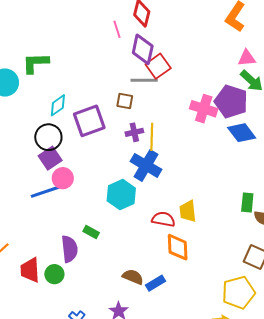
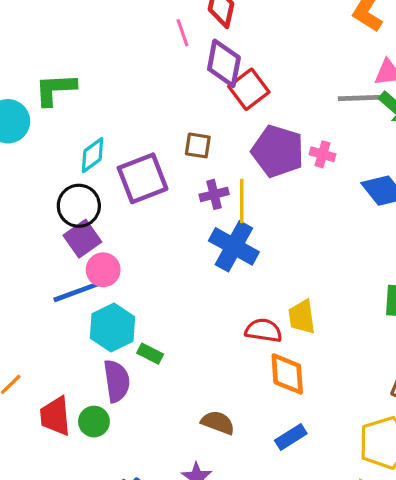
gray line: (144, 80) -> (359, 98), moved
purple pentagon: (231, 101) -> (278, 151), moved
pink cross: (204, 109) -> (322, 154), size x0.6
cyan hexagon: (121, 195) -> (112, 328), moved
blue rectangle: (155, 283) -> (291, 437), moved

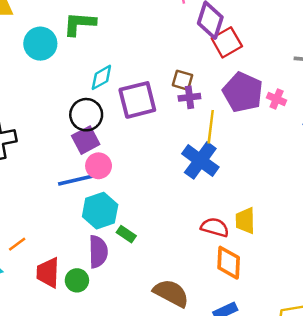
purple cross: (214, 194) -> (189, 97), moved
brown semicircle: (218, 423) -> (171, 293), size x1.4

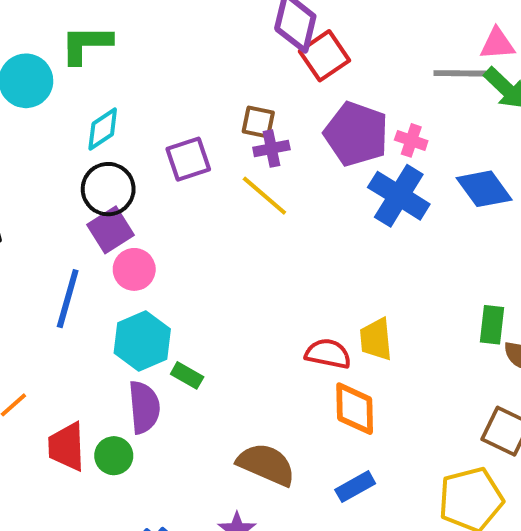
cyan diamond: (101, 77) -> (103, 129), moved
purple square: (137, 100) -> (188, 159), size x0.7
yellow line: (211, 127) -> (264, 196), moved, turned -52
blue cross: (200, 160) -> (399, 196), moved
blue line: (76, 180) -> (68, 299), moved, turned -57

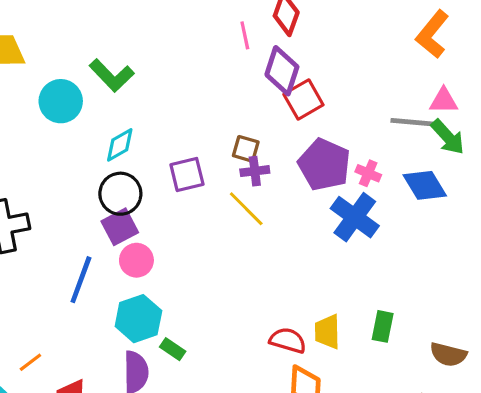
green L-shape: (86, 44) -> (112, 75), turned -138
blue diamond: (484, 189) -> (425, 185), moved
green rectangle: (492, 325) -> (383, 326), moved

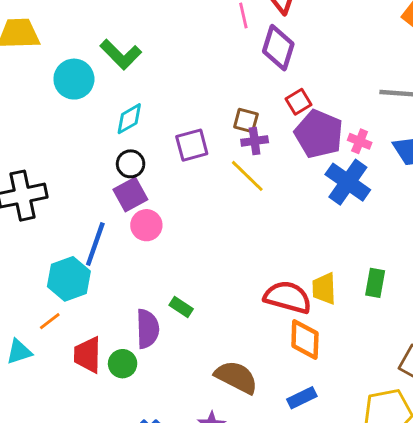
red square: (303, 100) -> (298, 102), moved, size x0.7
black circle: (120, 194) -> (131, 164), size x0.7
cyan hexagon: (138, 319) -> (69, 279), moved
red semicircle: (288, 340) -> (288, 297), size x1.4

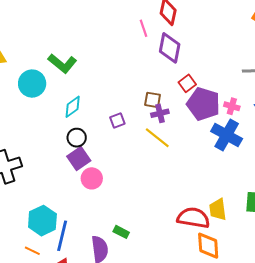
purple square: (192, 145) -> (117, 121), size x0.7
blue line: (95, 244) -> (62, 236), moved
orange line: (50, 321) -> (32, 251), turned 70

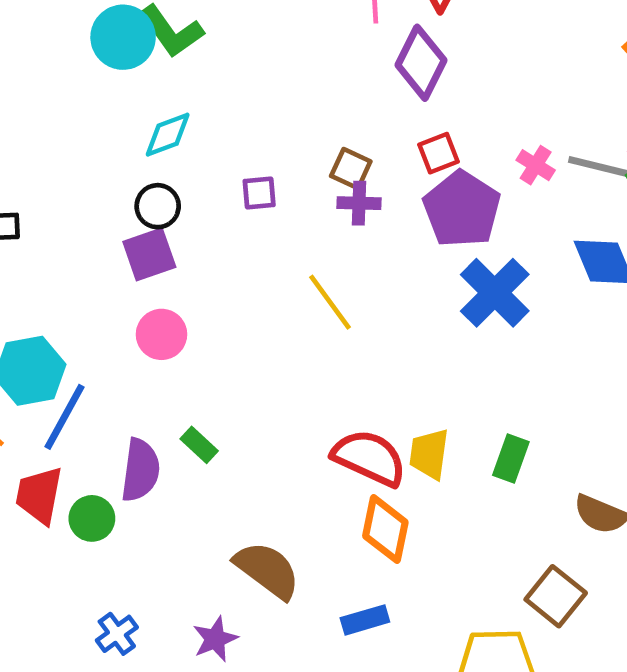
cyan circle: (32, 84) -> (123, 37), moved
pink cross: (232, 106) -> (536, 165), moved
yellow line: (157, 138) -> (330, 302), moved
pink circle: (92, 178) -> (161, 334), moved

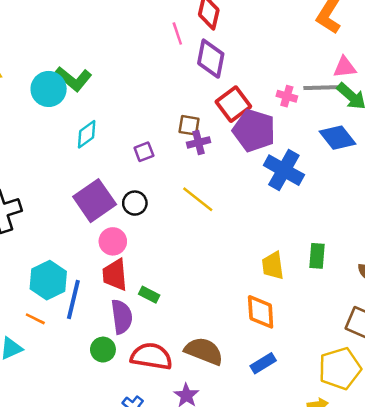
red square: (439, 153) -> (233, 104), size x1.5
black circle: (158, 206) -> (135, 203), moved
purple square: (149, 254) -> (95, 201), size x1.4
red semicircle: (369, 458) -> (151, 356), moved
red trapezoid: (39, 495) -> (115, 275), moved

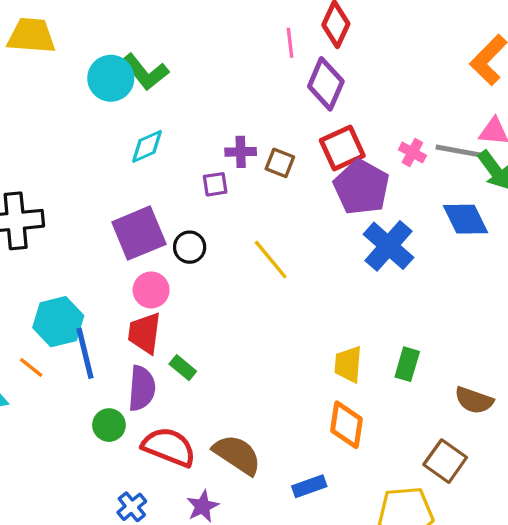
purple cross: (198, 142) -> (241, 152), moved
blue line: (73, 300) -> (85, 353), turned -39
orange diamond: (261, 312) -> (347, 425), moved

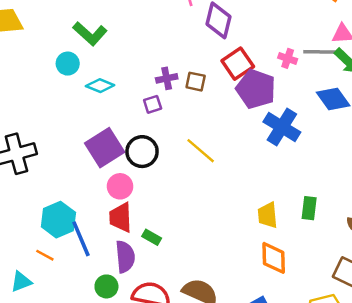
cyan circle: (111, 78) -> (68, 64), moved, size x0.7
cyan diamond: (147, 146) -> (100, 86), turned 56
black circle: (190, 247) -> (142, 152), size x1.4

